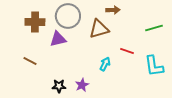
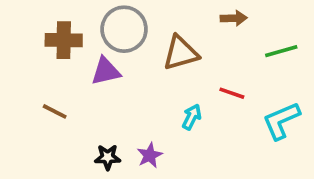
brown arrow: (113, 10) -> (234, 18), moved
cyan L-shape: (154, 66) -> (281, 121), turned 75

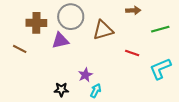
brown line: (55, 111) -> (20, 49), moved
cyan arrow: (192, 117) -> (96, 91), moved
purple star: (150, 155) -> (85, 75), moved

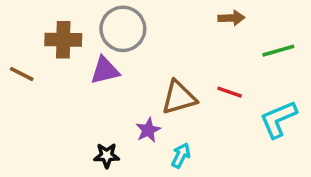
brown triangle: (103, 30) -> (179, 98), moved
brown line: (20, 49) -> (22, 74), moved
cyan arrow: (96, 91) -> (181, 155), moved

